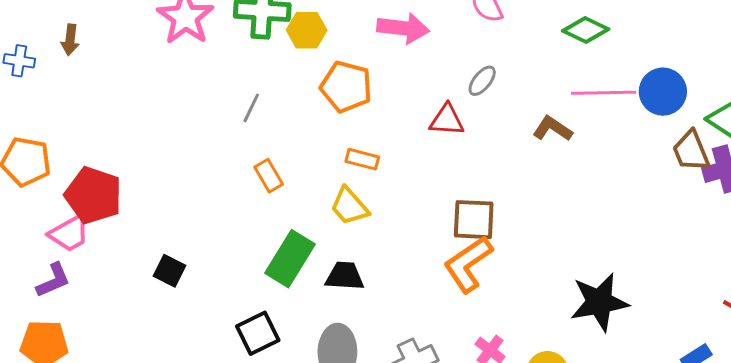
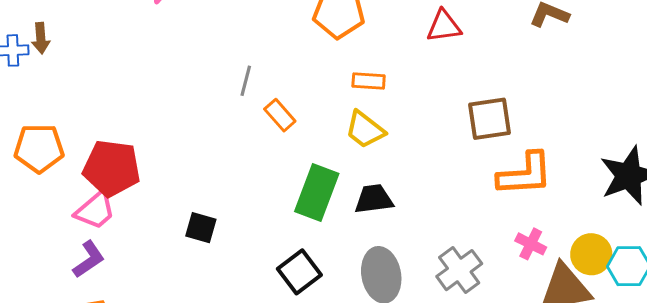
brown arrow: (70, 40) -> (41, 38), moved
gray line: (251, 108) -> (246, 81), moved
orange L-shape: (468, 264) -> (525, 174), moved, turned -138

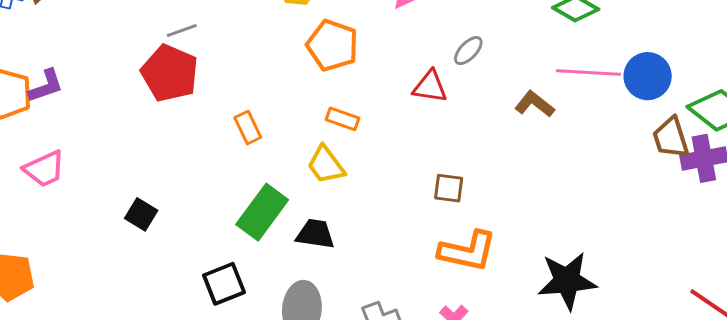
gray line: (246, 81) -> (182, 30), moved, turned 40
brown square: (490, 119) -> (449, 188), size x0.7
red pentagon: (112, 168) -> (170, 73), moved
purple L-shape: (89, 259) -> (46, 86), moved

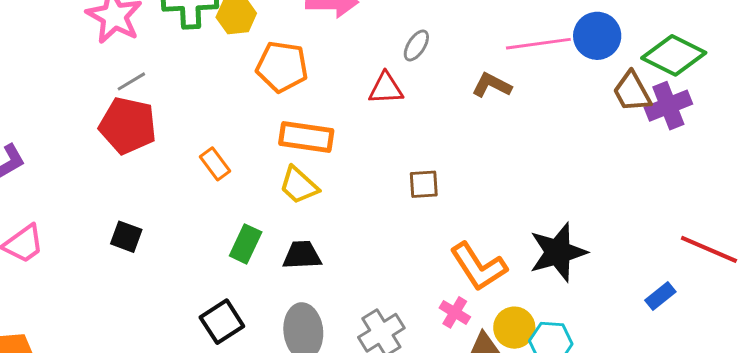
orange rectangle: (342, 119) -> (306, 137), size x1.6
green rectangle: (262, 212) -> (246, 244), size x0.7
black square: (141, 214) -> (126, 237), moved
orange L-shape: (468, 251) -> (478, 267), moved, turned 56

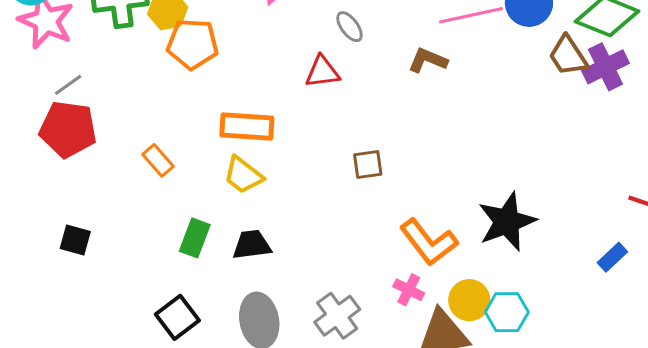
gray ellipse: (416, 45) -> (350, 27), turned -64
orange pentagon: (282, 67) -> (192, 44), moved

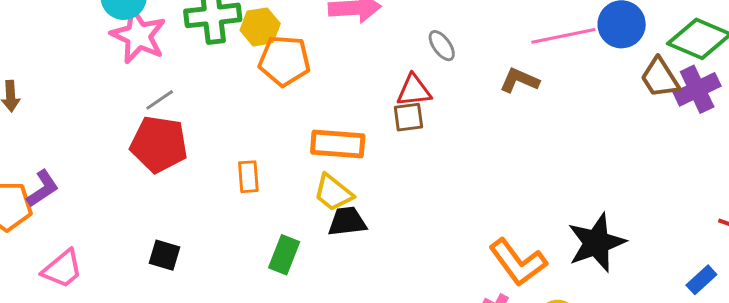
orange rectangle: (158, 160) -> (248, 177), turned 36
brown square: (368, 164) -> (408, 117), moved
black trapezoid: (252, 245) -> (347, 221), moved

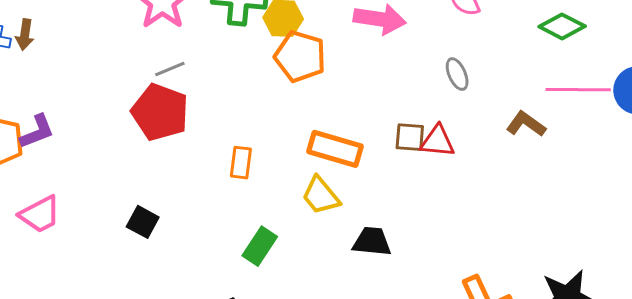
red triangle: (414, 90) -> (437, 141), moved
black trapezoid: (347, 221) -> (372, 242), moved

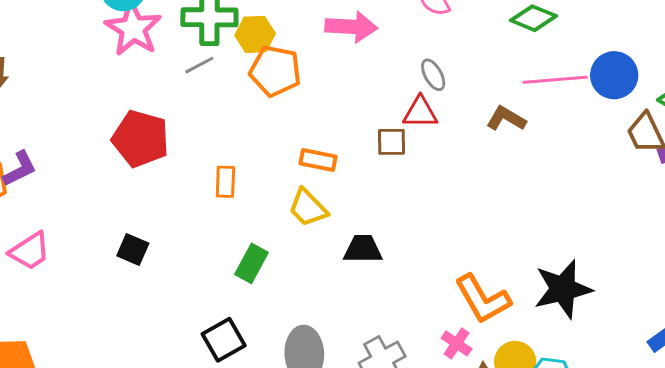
gray line: (170, 69) -> (199, 65), moved
red triangle: (437, 141) -> (420, 112), moved
orange rectangle: (335, 149) -> (318, 160), size x0.7

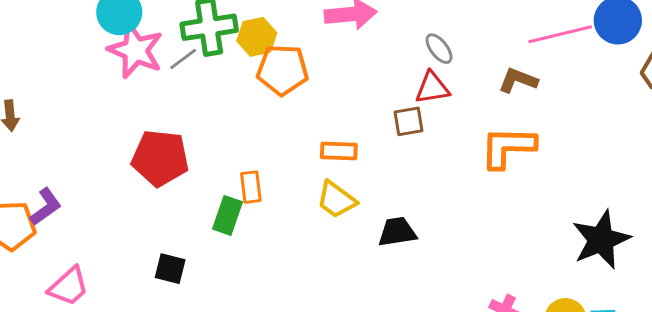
gray line: (199, 65) -> (183, 59), moved
green rectangle: (251, 263) -> (227, 215), moved
orange L-shape: (483, 299) -> (508, 147), moved, turned 130

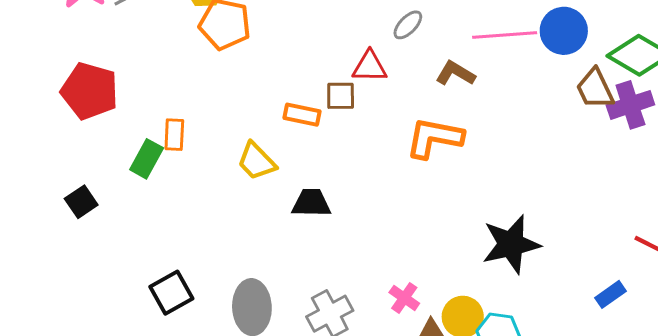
gray ellipse: (439, 49) -> (408, 25), moved, turned 72
orange rectangle: (339, 151) -> (302, 115), moved
black square: (170, 269) -> (81, 202), turned 32

